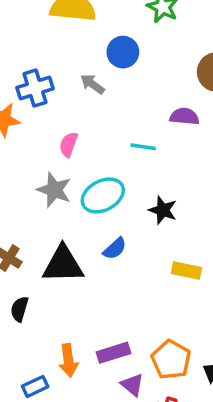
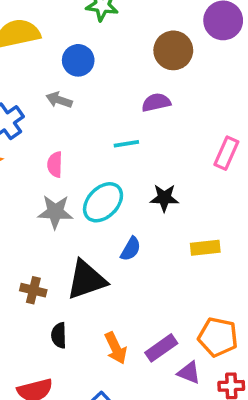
orange arrow: (68, 360) -> (116, 348), moved

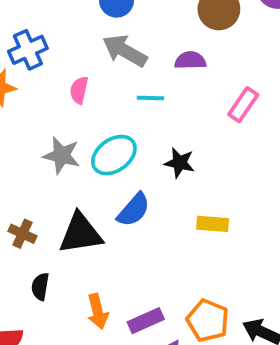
gray arrow: (59, 100) -> (125, 51), moved, size x1.6
pink rectangle: (226, 153) -> (243, 105), moved
pink semicircle: (55, 164) -> (79, 90), moved
blue semicircle: (131, 249) -> (134, 210), size x1.4

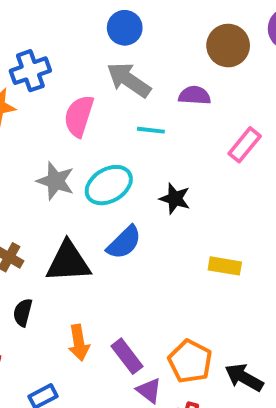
pink semicircle: (79, 90) -> (79, 116), size x1.5
yellow rectangle: (213, 224) -> (225, 266), moved
purple rectangle: (146, 321) -> (127, 356), turned 72

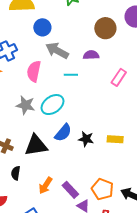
blue circle: (125, 28) -> (42, 27), moved
black star: (175, 199) -> (86, 139), moved
orange arrow: (79, 343) -> (46, 185), turned 48

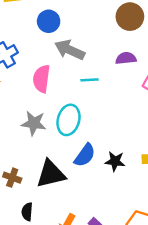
purple semicircle: (91, 55) -> (126, 58), moved
cyan ellipse: (52, 105) -> (69, 120), turned -35

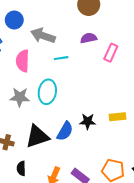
blue circle: (49, 21) -> (14, 20), moved
blue semicircle: (85, 155) -> (65, 131), moved

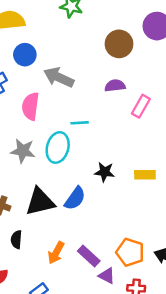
cyan line: (61, 58) -> (80, 123), moved
yellow rectangle: (117, 117) -> (145, 175), moved
black star: (88, 121) -> (105, 172), moved

